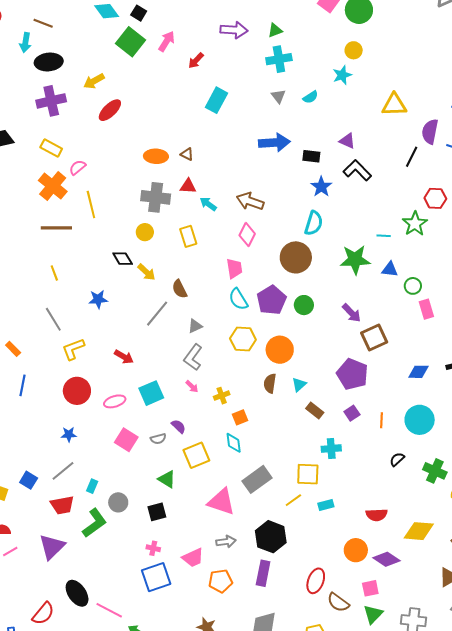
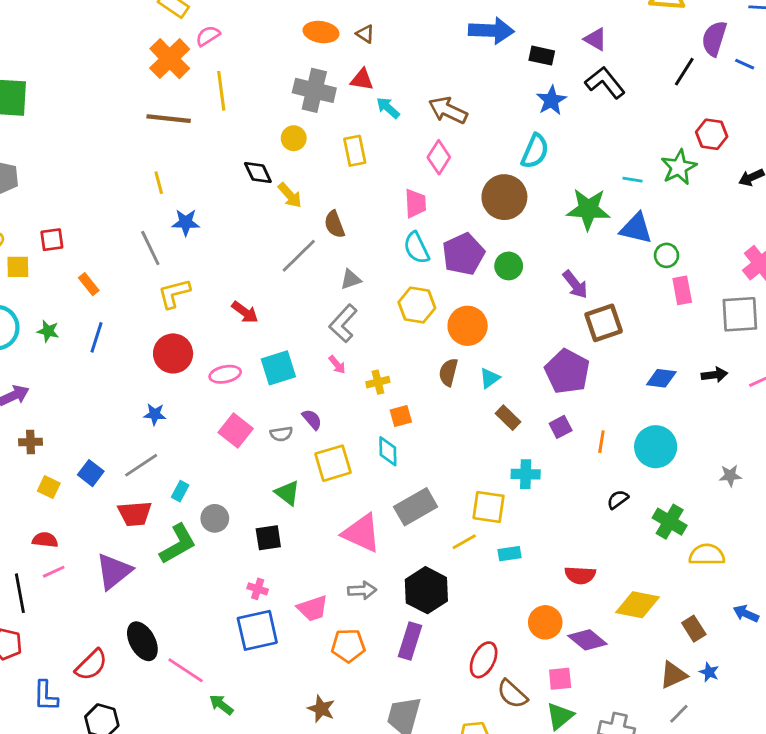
blue triangle: (390, 269) -> (636, 228), size x1.4
blue star: (98, 299) -> (186, 222), moved

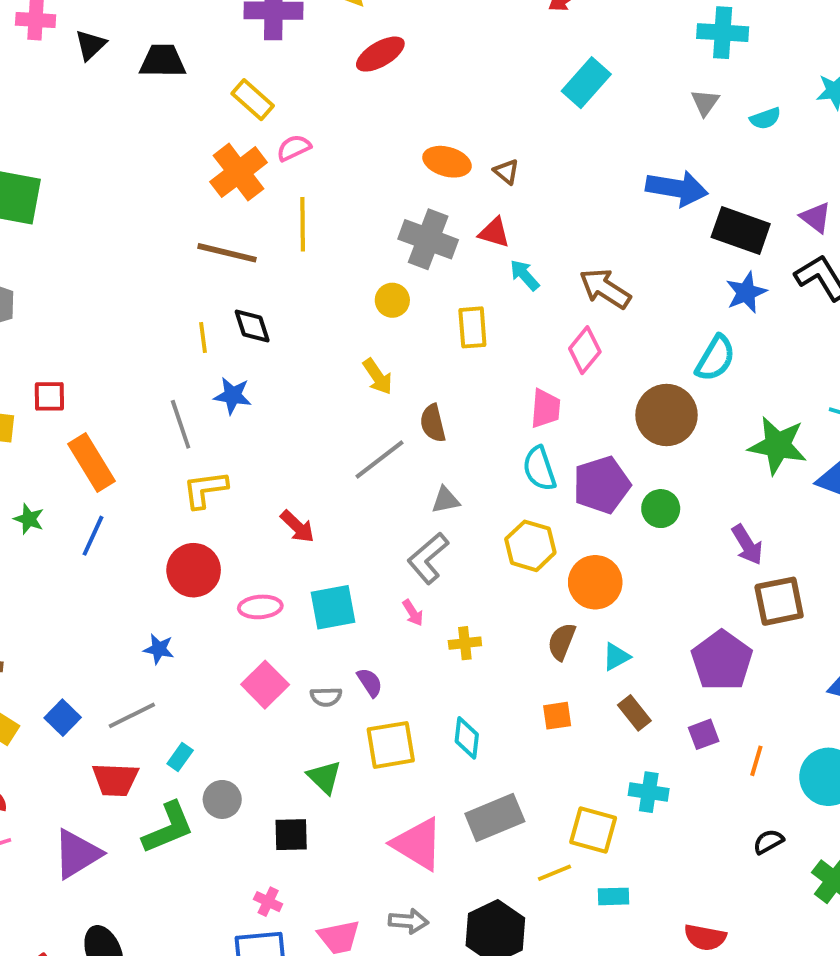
black rectangle: (542, 56) -> (741, 231), size x1.6
black diamond: (258, 172) -> (252, 326), moved
orange rectangle: (89, 284) -> (91, 463), size x1.8
orange square: (401, 416) -> (557, 716), moved

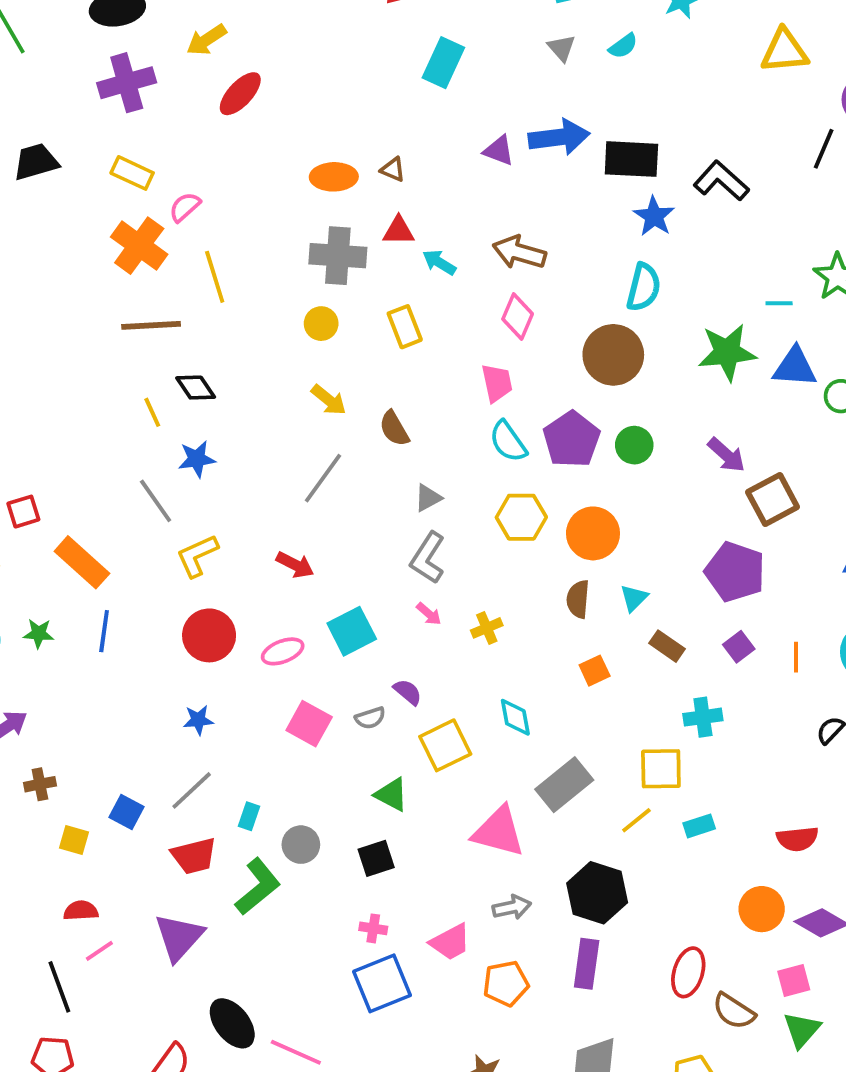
purple triangle: (816, 217) -> (499, 150), moved
gray line: (379, 460) -> (323, 478), moved

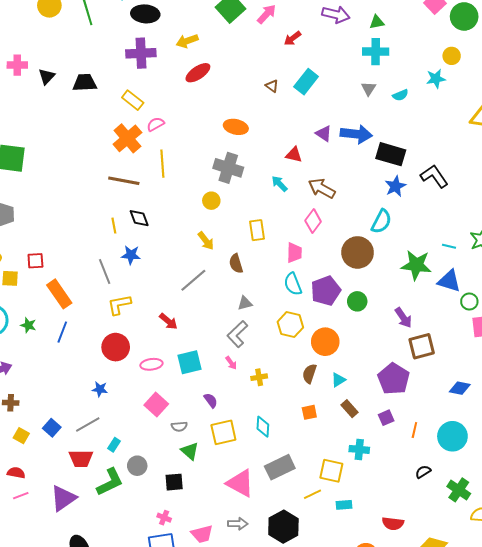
brown triangle: (393, 169) -> (272, 86), moved
red triangle: (399, 231) -> (294, 155), moved
yellow rectangle: (405, 327) -> (257, 230), moved
gray semicircle: (370, 718) -> (179, 426), moved

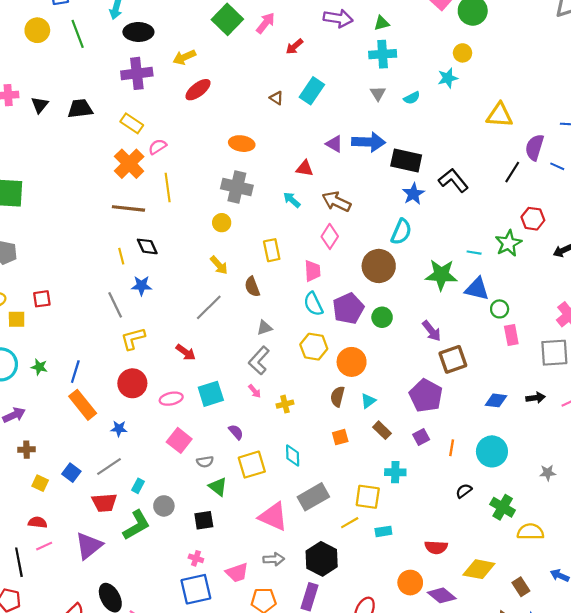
orange rectangle: (59, 294) -> (83, 405), moved

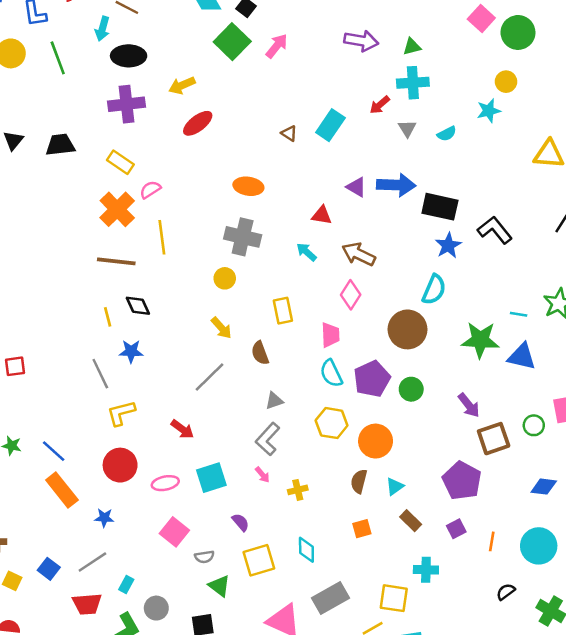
red arrow: (294, 46) -> (380, 105), moved
green circle: (500, 309) -> (534, 425), moved
blue line: (75, 372) -> (54, 451), turned -65

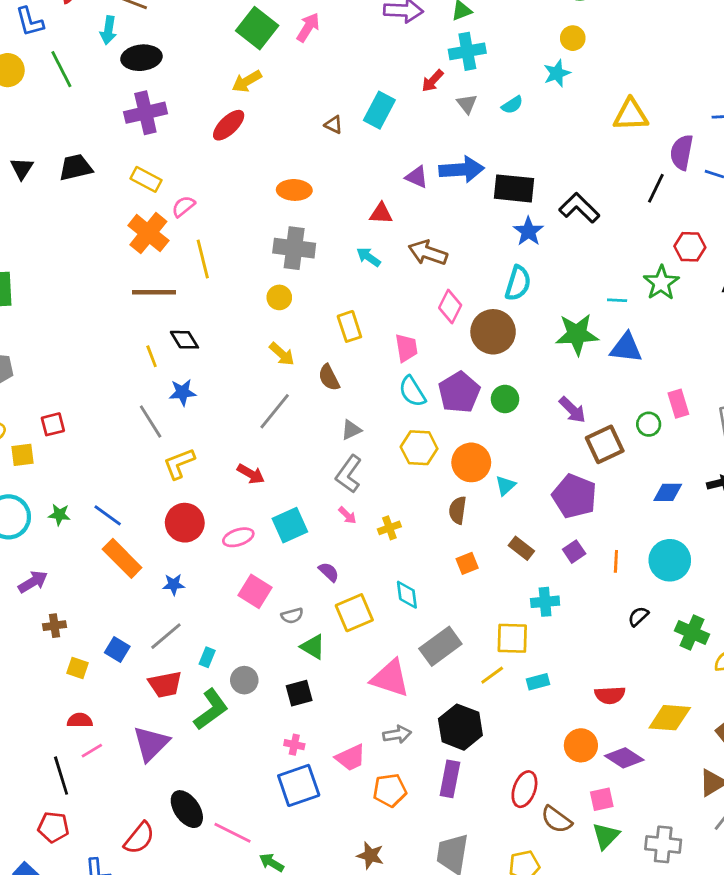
yellow arrow: (182, 85) -> (247, 81), moved
pink diamond: (351, 295) -> (450, 306), moved
cyan triangle: (395, 487) -> (506, 485), moved

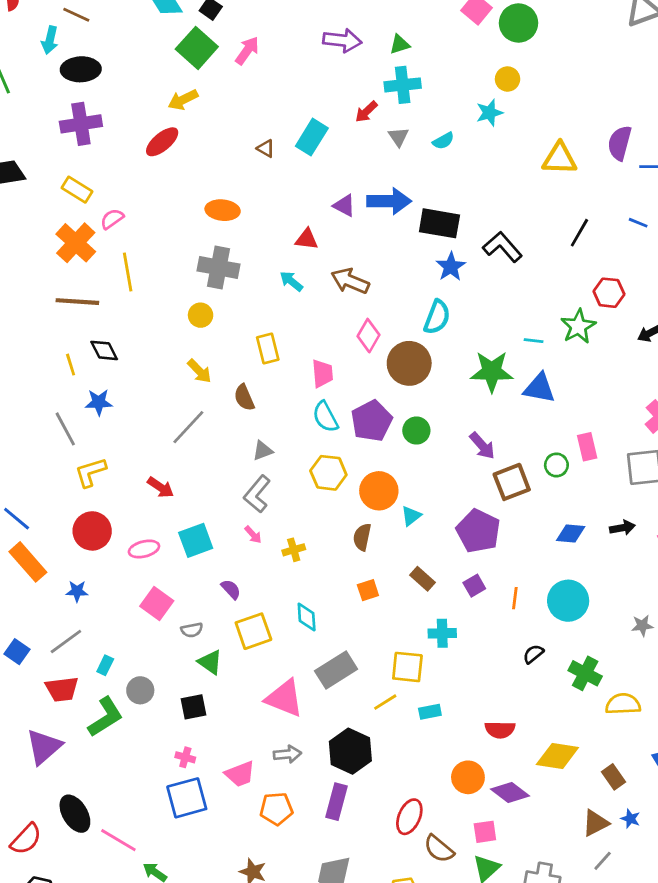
purple semicircle: (682, 152) -> (620, 143), moved

